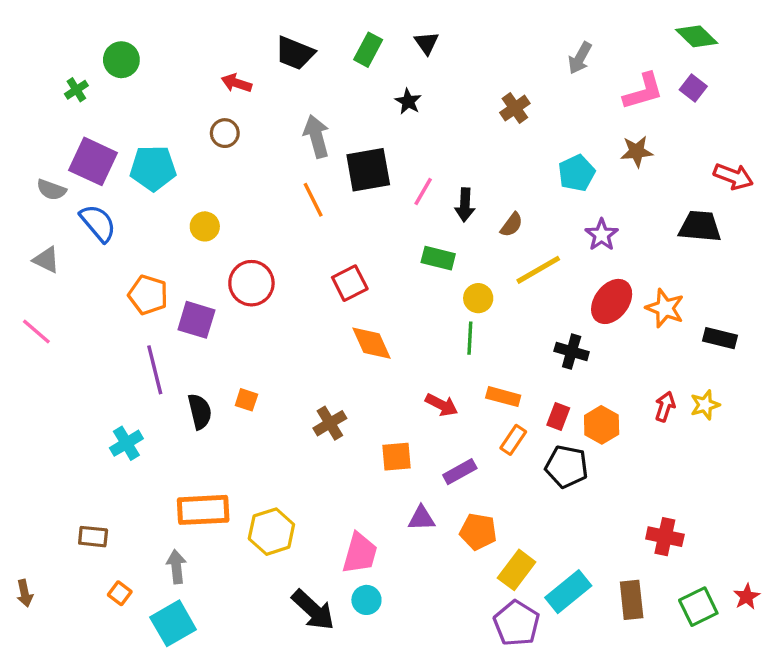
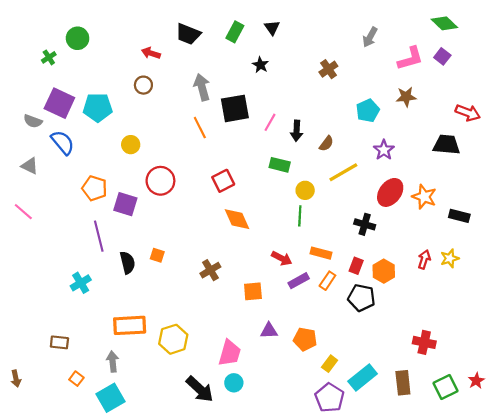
purple rectangle: (460, 472) -> (299, 281), moved
yellow rectangle: (517, 570) -> (330, 364), size x0.7

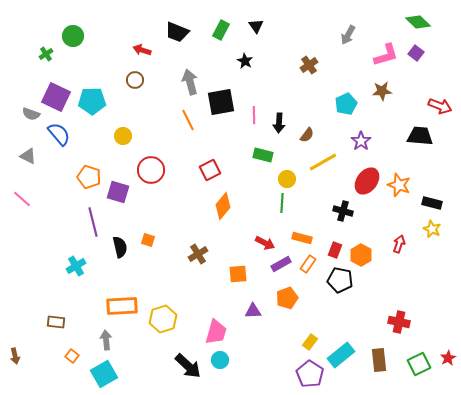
pink line: (270, 122) -> (254, 115), turned -30
orange diamond: (237, 219) -> (223, 206), turned 64
yellow star: (450, 258) -> (432, 229), moved, turned -30
orange pentagon: (305, 339) -> (287, 298), moved, turned -30

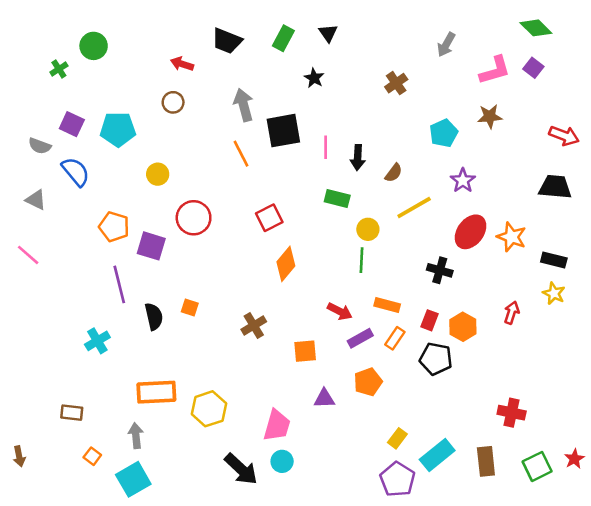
purple square: (56, 97) -> (72, 124), size x0.7
black trapezoid: (420, 136) -> (555, 187), moved

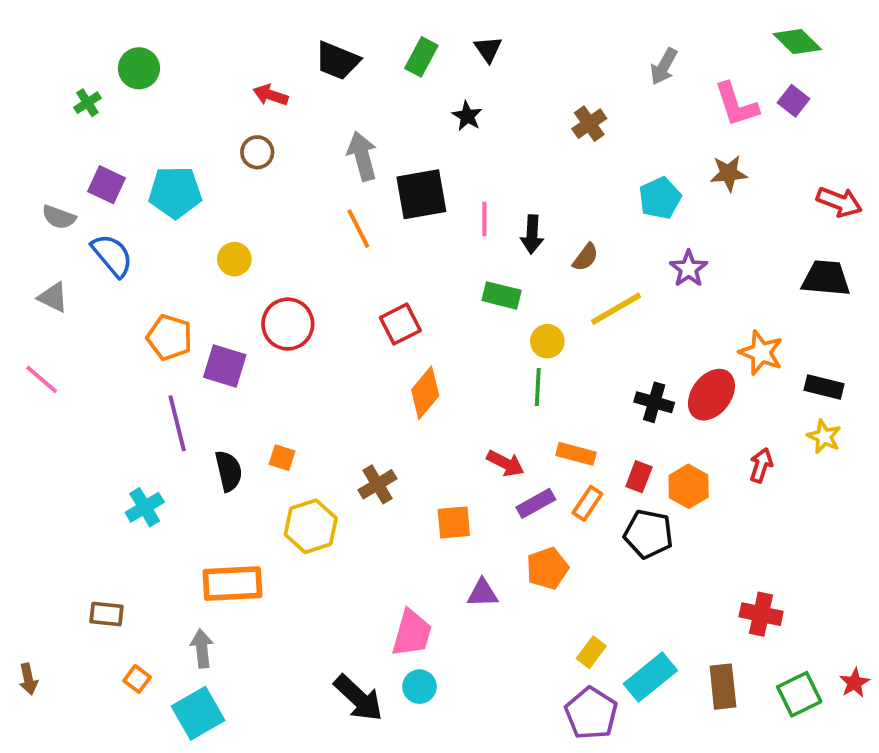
pink L-shape: (495, 70) -> (736, 105), turned 88
red ellipse: (471, 232) -> (711, 395), moved
yellow hexagon: (209, 409) -> (311, 526), moved

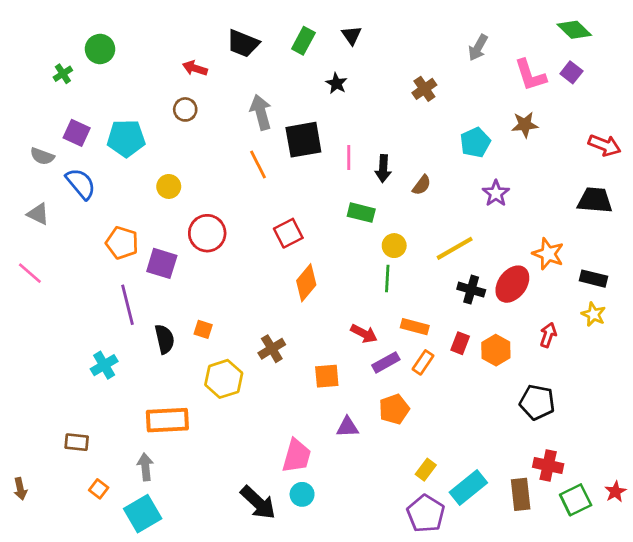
yellow line: (616, 309) -> (455, 248), moved
black pentagon: (648, 534) -> (537, 402), moved
red cross: (761, 614) -> (548, 466), moved

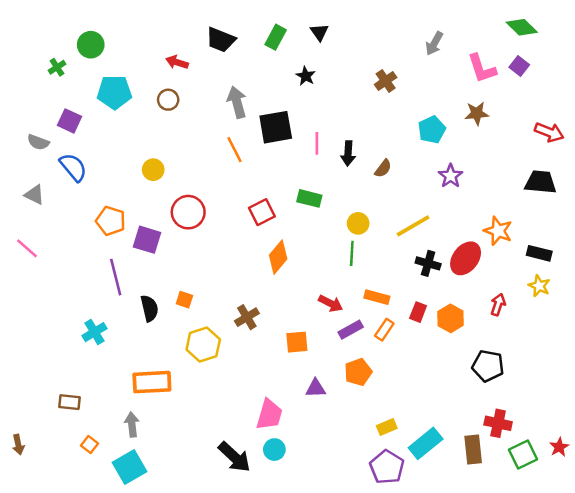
cyan pentagon: (126, 138) -> (114, 92), moved
green rectangle: (361, 213) -> (309, 198), moved
yellow rectangle: (426, 470) -> (387, 427), turned 30

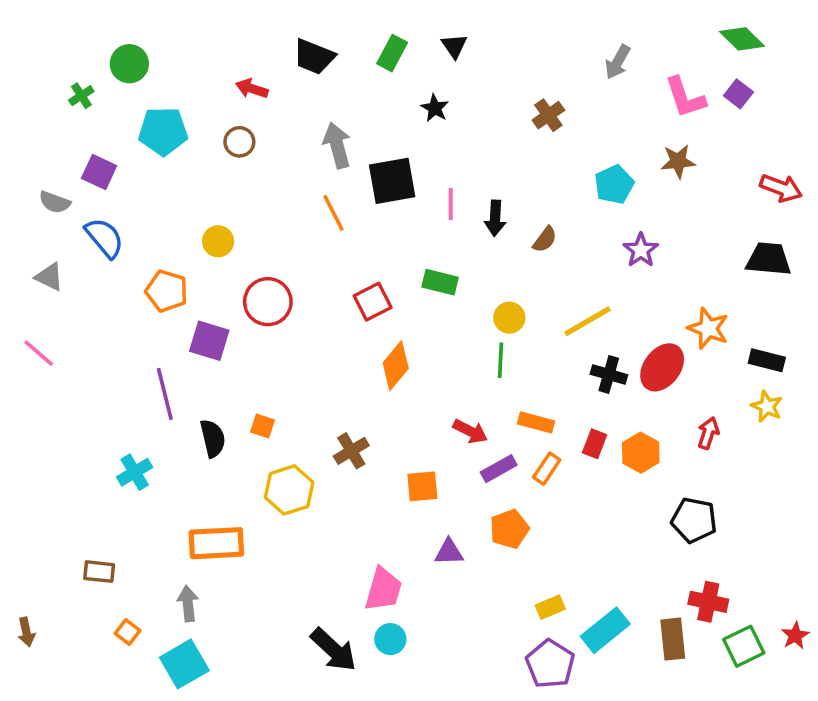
orange pentagon: (111, 221) -> (167, 291), moved

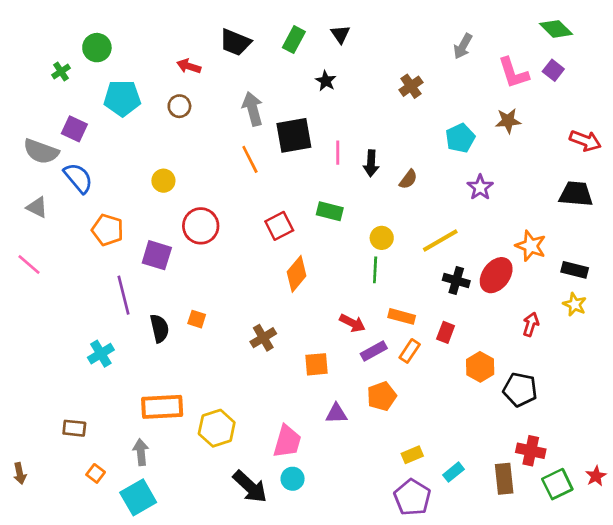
gray semicircle: (55, 202) -> (41, 151), size x1.5
orange pentagon: (167, 291) -> (108, 230), moved
orange hexagon: (641, 453) -> (480, 367), moved
yellow hexagon: (289, 490) -> (217, 428), moved
cyan rectangle: (605, 630) -> (454, 472), size x0.6

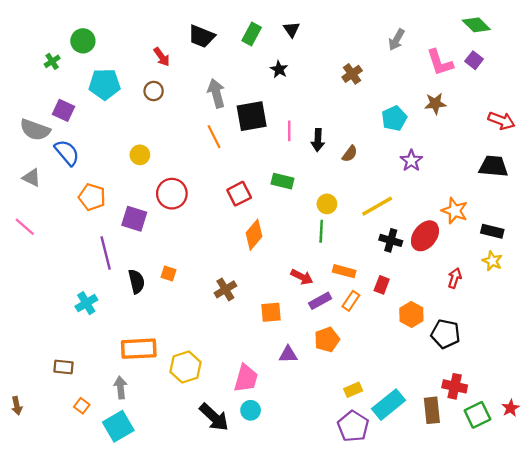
red arrow: (189, 66) -> (162, 57), turned -144
cyan rectangle: (454, 472) -> (389, 405), size x1.8

